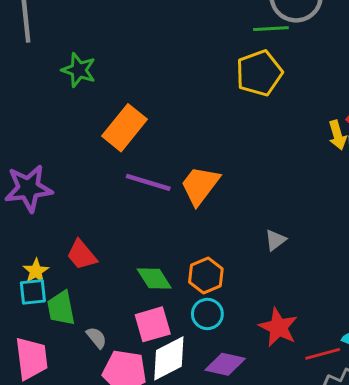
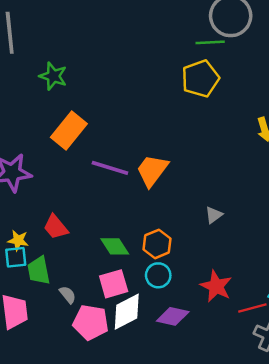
orange rectangle: (125, 128) -> (69, 130), moved
yellow star: (36, 271) -> (18, 240), turned -30

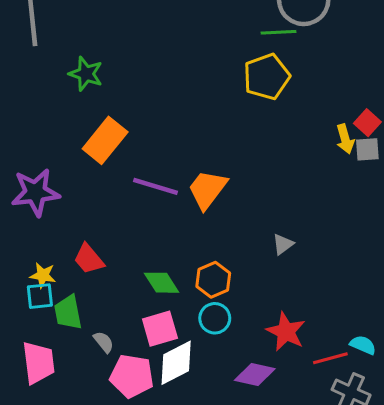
purple diamond: (173, 316) -> (255, 375), moved

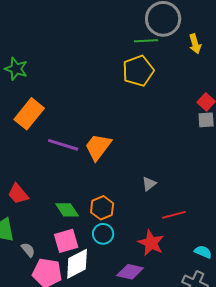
yellow arrow: (345, 139) -> (195, 44), moved
red line: (330, 358) -> (174, 215), moved

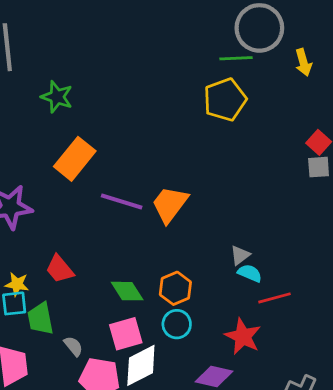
cyan semicircle: (203, 252) -> (250, 273), moved

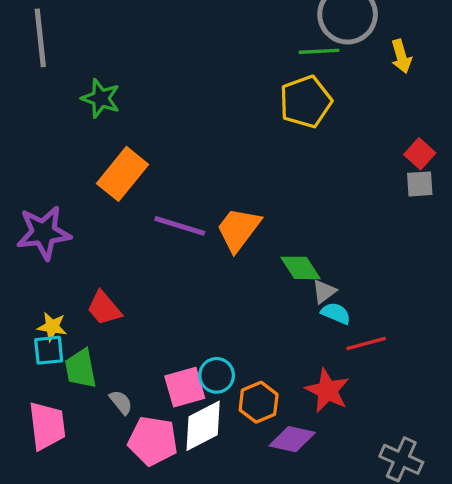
orange hexagon: (175, 288) -> (259, 402), moved
green diamond: (127, 291) -> (301, 268), moved
cyan circle: (177, 324) -> (217, 375), moved

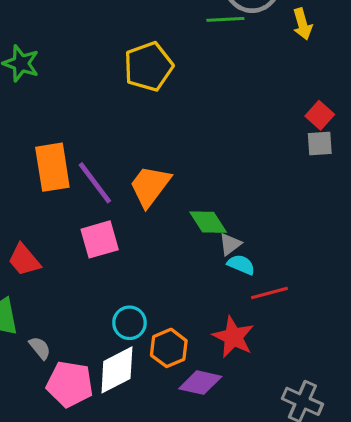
yellow pentagon: (306, 102) -> (148, 67), moved
orange rectangle: (123, 174) -> (52, 167), moved, turned -48
purple line: (180, 226) -> (95, 183), turned 36
pink square: (185, 387) -> (100, 239), moved

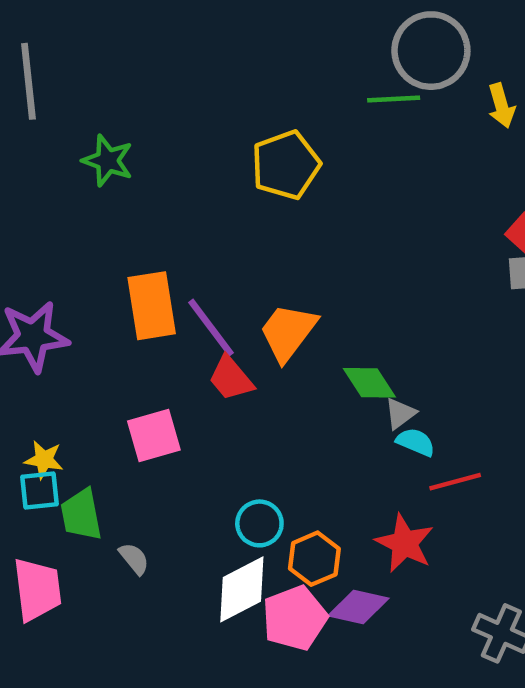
pink square: (100, 239) -> (154, 435), moved
red trapezoid: (24, 260) -> (231, 378), moved
pink pentagon: (70, 384) -> (295, 618), moved, turned -30

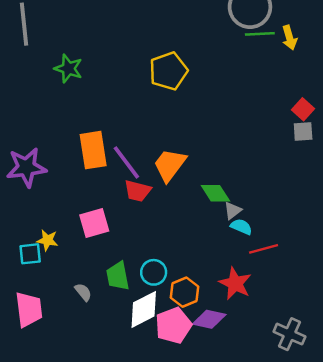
green line: (394, 99) -> (260, 34), moved
red trapezoid: (231, 378) -> (138, 191), turned -36
yellow star: (44, 460) -> (47, 240), moved
green trapezoid: (81, 515) -> (118, 276), moved

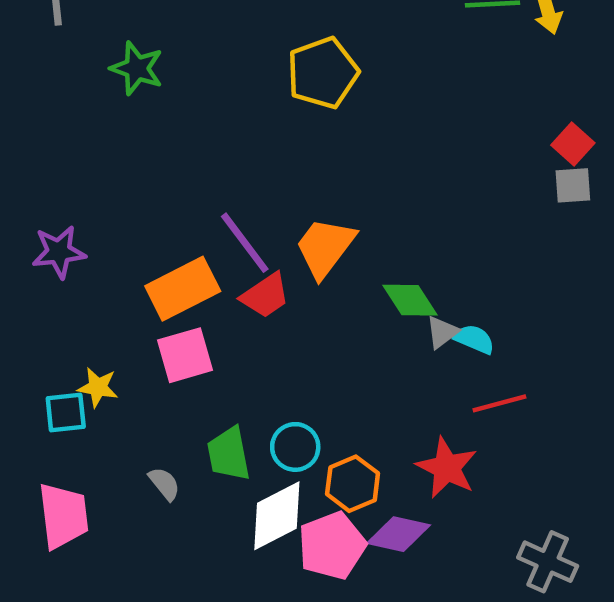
orange rectangle: (93, 150) -> (183, 289), moved, turned 72
purple star: (26, 167) -> (59, 252), size x0.7
red trapezoid: (138, 191) -> (265, 295), turned -48
cyan semicircle: (241, 227) -> (474, 339), moved

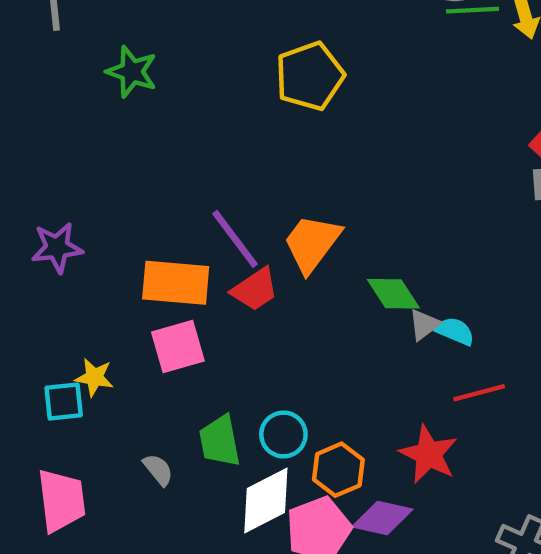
orange rectangle: (183, 289) -> (176, 283), turned 32

